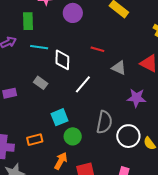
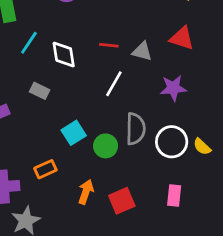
cyan line: (39, 47) -> (29, 43), turned -54
red line: (97, 49) -> (109, 45), moved
white line: (83, 84) -> (114, 84), moved
green circle: (73, 136) -> (106, 146), moved

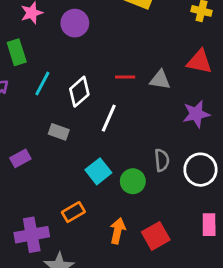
white diamond: (64, 54) -> (79, 92), turned 64
white line: (114, 84) -> (109, 118), moved
gray semicircle: (136, 129) -> (162, 160), size x0.7

